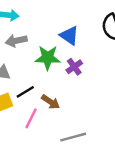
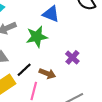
purple cross: (74, 67) -> (72, 57), moved

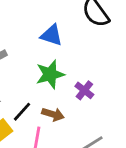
green star: (37, 37) -> (50, 74), moved

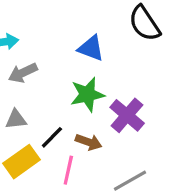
purple cross: (84, 90) -> (127, 115), size x1.5

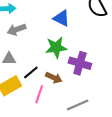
purple cross: (127, 115) -> (80, 63), turned -30

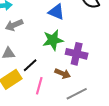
brown arrow: (54, 78) -> (63, 74), moved

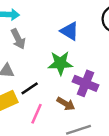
gray arrow: (14, 25) -> (18, 39), turned -102

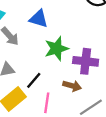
blue triangle: (70, 31) -> (39, 19), moved

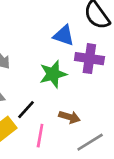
blue triangle: (39, 19) -> (64, 35), moved
purple cross: (86, 61) -> (89, 59), moved

